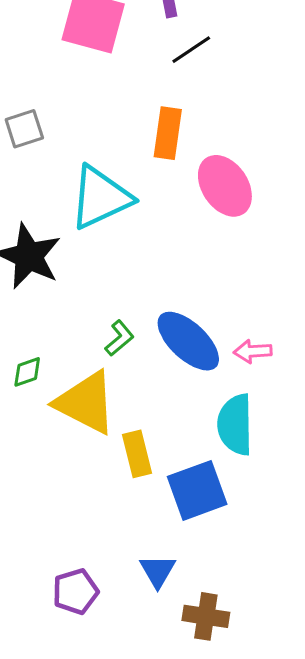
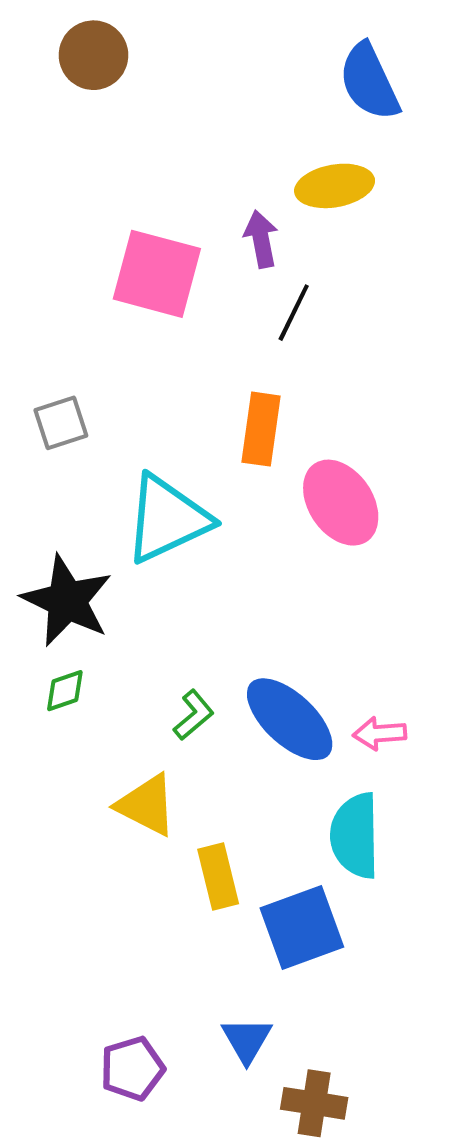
black line: (191, 50) -> (294, 313), turned -30
green diamond: (27, 372) -> (65, 691), moved
yellow triangle: (86, 403) -> (147, 805), size x0.7

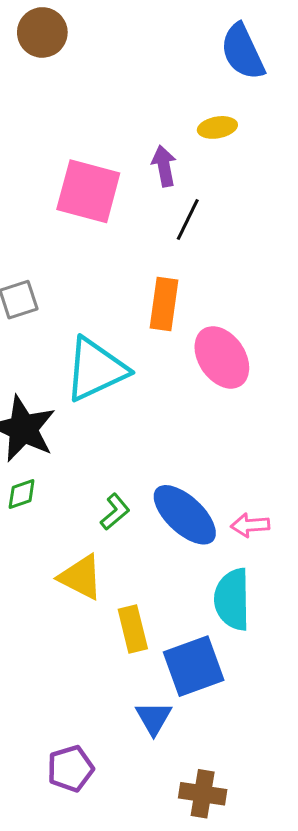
yellow ellipse: (335, 186) -> (217, 127), size x0.7
blue triangle: (247, 1040) -> (154, 718), moved

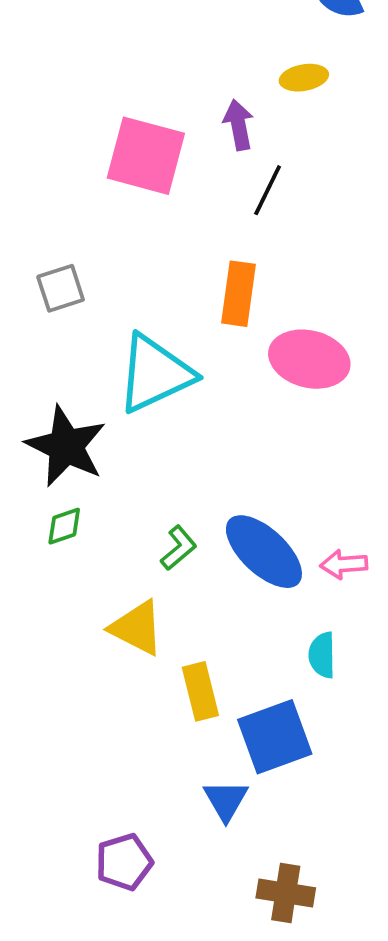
pink ellipse: (222, 357) -> (309, 359), turned -42
cyan semicircle: (232, 599) -> (322, 655), size x0.6

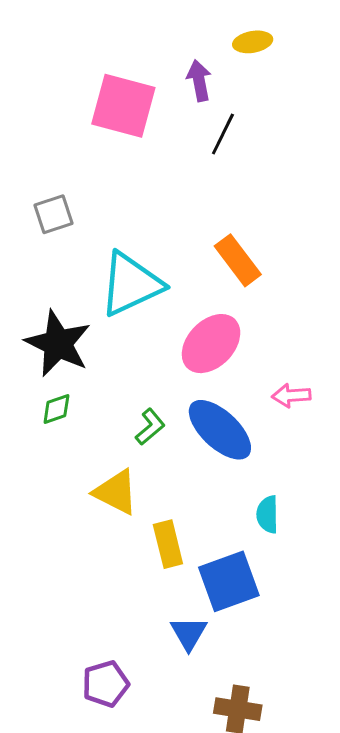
orange rectangle: (239, 294) -> (238, 260), moved, turned -45
pink ellipse: (309, 359) -> (211, 344), moved, turned -60
pink arrow: (344, 564) -> (291, 396), moved

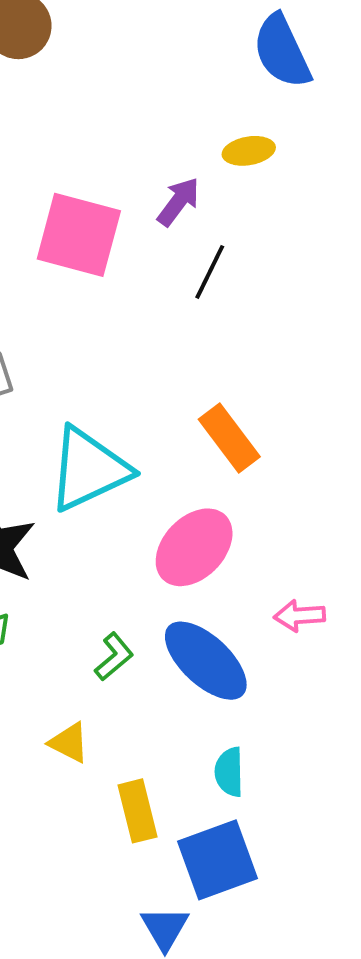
purple arrow: (199, 81) -> (178, 202), turned 48
yellow triangle: (116, 492) -> (69, 743), size x0.7
cyan semicircle: (267, 514) -> (229, 772), moved

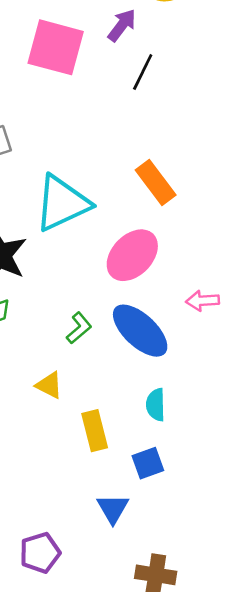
blue square: (217, 860) -> (148, 463), size x0.6

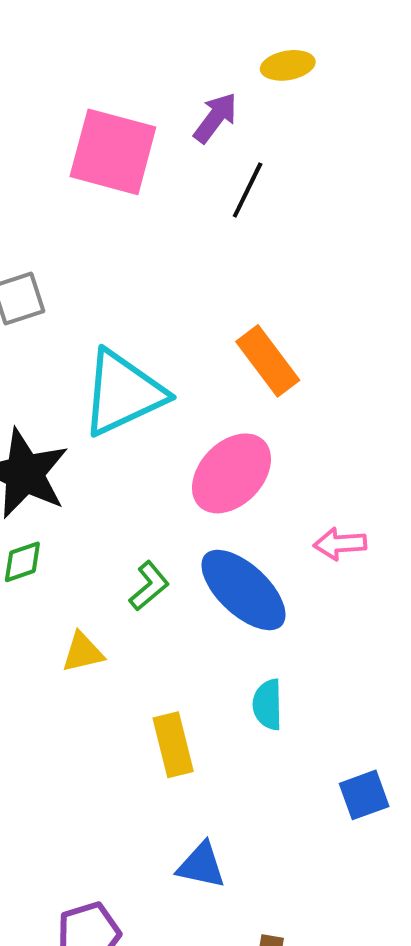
yellow triangle: (49, 385) -> (83, 652), moved, turned -40
blue square: (148, 463) -> (364, 795), moved
blue triangle: (113, 509) -> (201, 865), turned -48

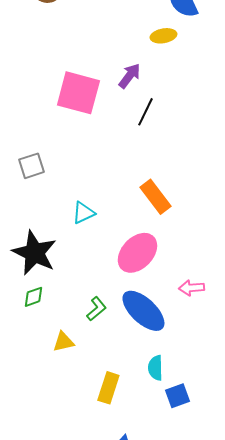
yellow ellipse: (288, 65) -> (163, 36), moved
cyan triangle: (123, 393) -> (83, 213), size x0.5
yellow rectangle: (173, 745) -> (108, 388), turned 32
blue square: (364, 795) -> (177, 396), moved

